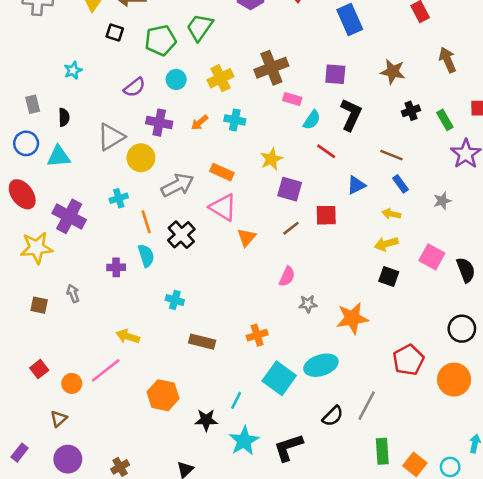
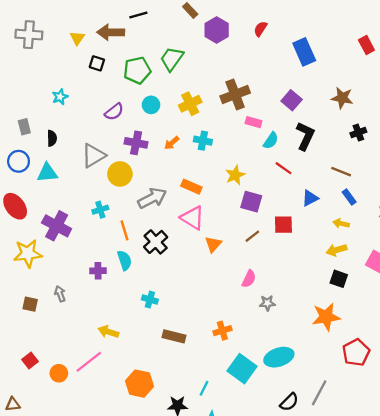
purple square: (335, 74) -> (292, 100), turned 36
orange star: (352, 318) -> (326, 317), moved
brown triangle: (59, 419) -> (13, 404), moved, turned 35

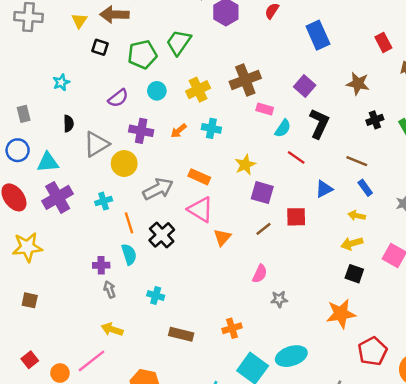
red rectangle: (366, 45) -> (383, 42), moved
black semicircle: (52, 138) -> (68, 124), moved
purple cross: (57, 226) -> (58, 197), moved, turned 32
gray arrow: (60, 294) -> (110, 289), moved

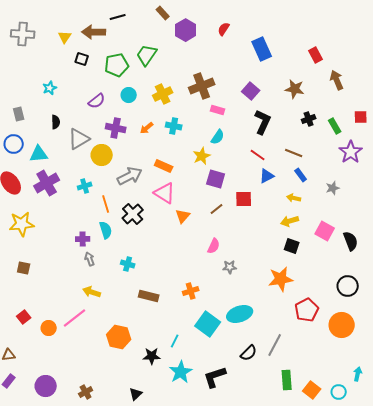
cyan semicircle: (283, 128) -> (218, 137), moved
red line: (296, 157) -> (258, 155), moved

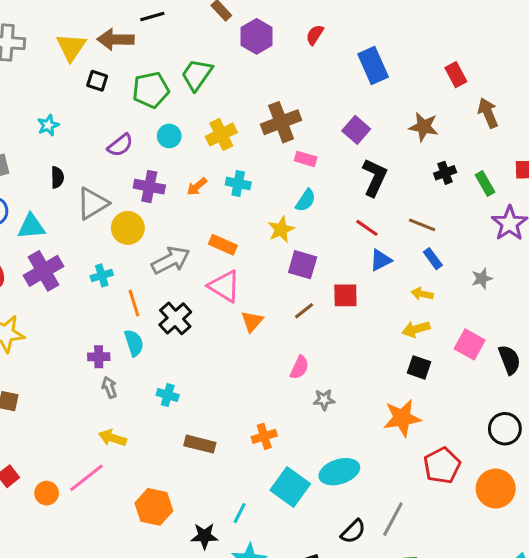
yellow triangle: (65, 37) -> (71, 47), size x1.5

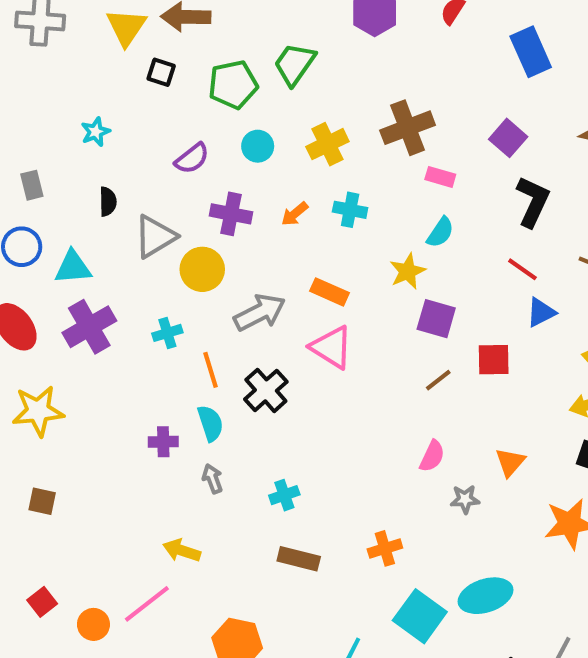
orange triangle: (252, 321) -> (510, 462), moved
gray arrow: (109, 387) -> (213, 479), moved
cyan cross: (168, 395) -> (284, 495), moved, turned -35

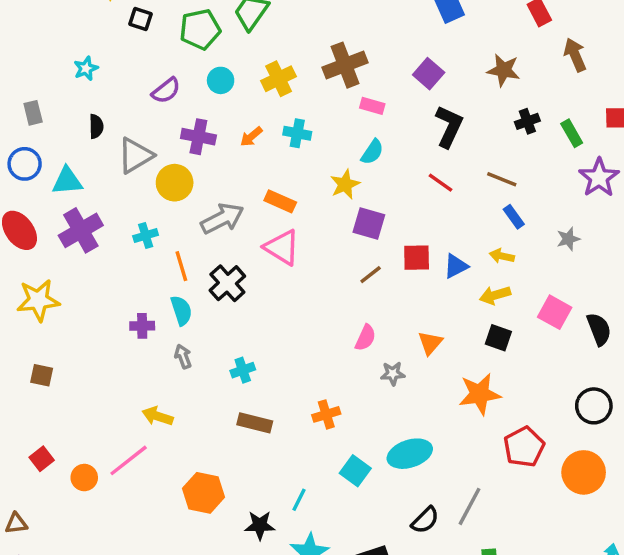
blue triangle: (541, 312) -> (456, 266), moved
cyan square: (420, 616) -> (355, 471), size x0.7

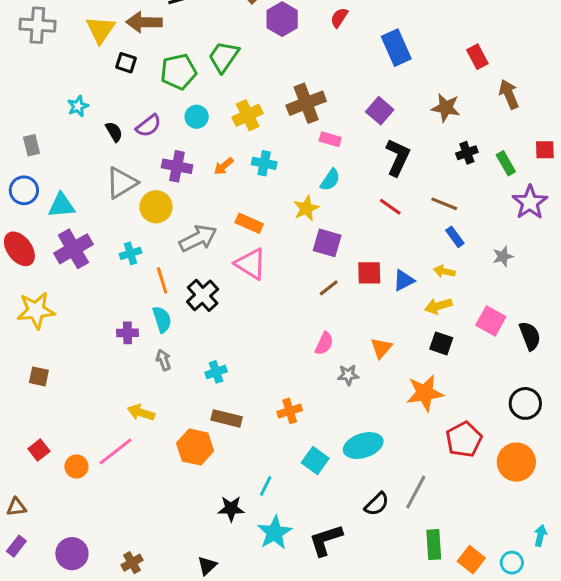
black semicircle: (96, 126) -> (114, 132), moved, turned -30
orange hexagon: (204, 493) -> (195, 447), moved

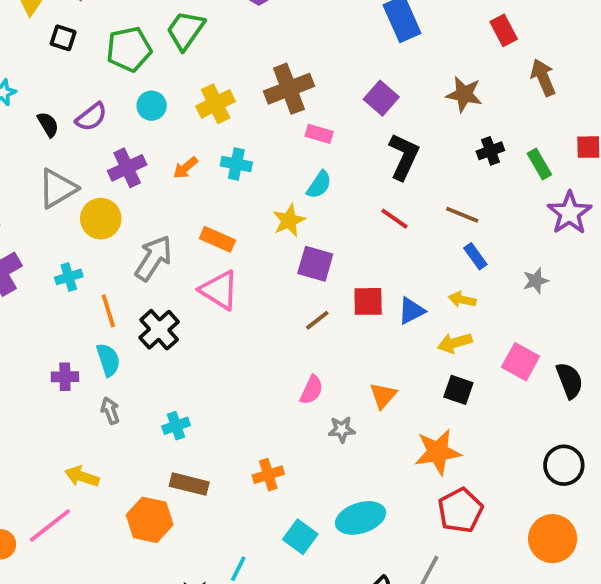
purple cross: (177, 166) -> (127, 168), turned -36
gray arrow: (198, 238) -> (153, 258), turned -30
red pentagon: (464, 440) -> (460, 510), moved

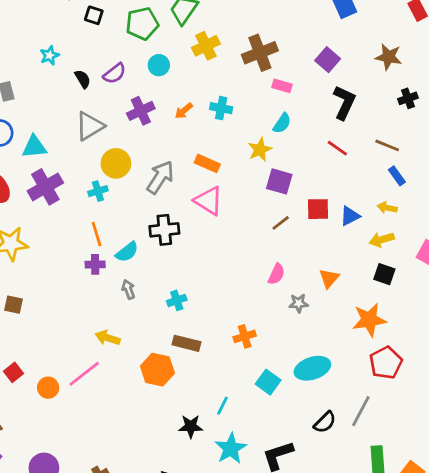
yellow cross: (216, 104) -> (206, 46), moved
yellow circle: (101, 219) -> (116, 163), moved
orange line: (108, 311) -> (97, 234), moved
black cross: (159, 330) -> (164, 230), turned 36
cyan semicircle: (108, 360) -> (127, 252), turned 70

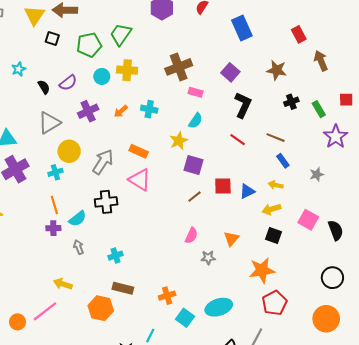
yellow cross: (206, 46) -> (127, 70), moved, turned 30
orange cross: (245, 336) -> (167, 296), moved

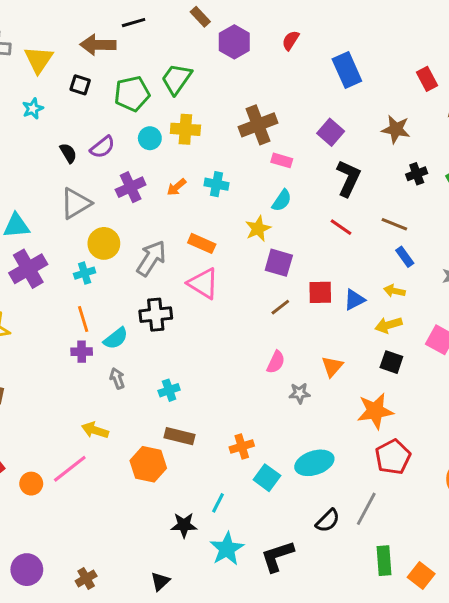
yellow triangle: (34, 15) -> (39, 60), moved
cyan star: (19, 69) -> (33, 109), moved

